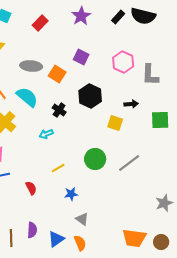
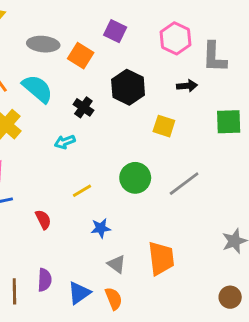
black arrow: (131, 104) -> (187, 86), moved
orange trapezoid: (134, 238) -> (161, 258), moved, turned -105

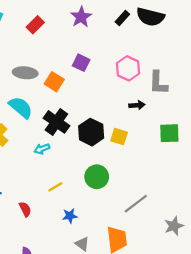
black hexagon: (128, 87) -> (91, 132), moved
black cross: (83, 107) -> (56, 122), size x1.6
gray line: (184, 184) -> (136, 204), moved

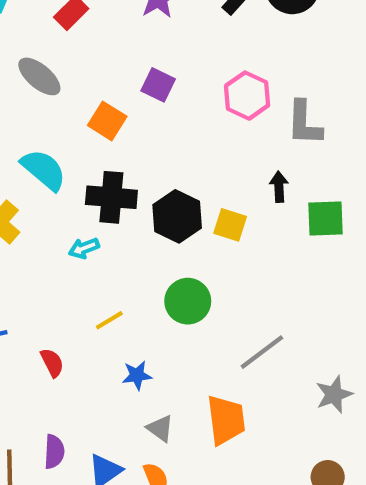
gray ellipse: (25, 73) -> (39, 76), moved, turned 35
black arrow: (137, 105) -> (279, 187), moved, turned -88
black cross: (56, 122) -> (111, 197), turned -30

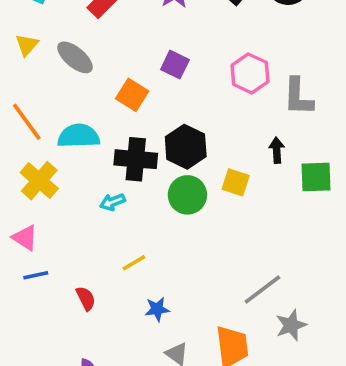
cyan semicircle: (44, 170) -> (79, 136), turned -42
black hexagon: (177, 216) -> (186, 147), moved
green circle: (188, 301) -> (187, 195), moved
gray star: (334, 394) -> (291, 325), moved

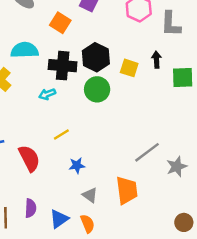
yellow square: (236, 182) -> (129, 68), moved
red semicircle: (86, 298) -> (29, 158), size x1.6
gray star: (291, 325) -> (177, 167), moved

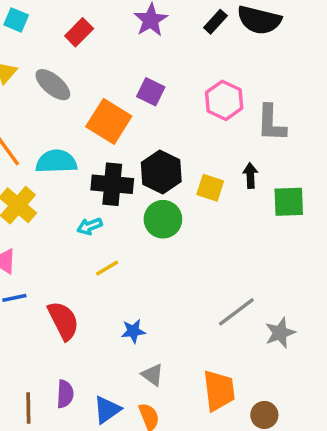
orange square: (60, 23) -> (109, 121), size x1.4
yellow line: (61, 135) -> (107, 268), moved
orange trapezoid: (127, 190) -> (219, 391), moved
brown circle: (184, 222) -> (264, 415), moved

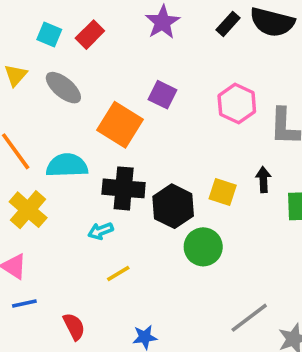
cyan square: (16, 20) -> (49, 35), moved
black hexagon: (161, 172) -> (173, 206), moved
green circle: (163, 219) -> (203, 247), moved
red semicircle: (63, 321) -> (74, 327), size x0.7

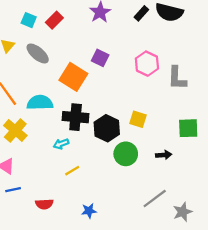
black arrow: (263, 180) -> (164, 155), moved, turned 88
red semicircle: (74, 327) -> (44, 204), turned 114

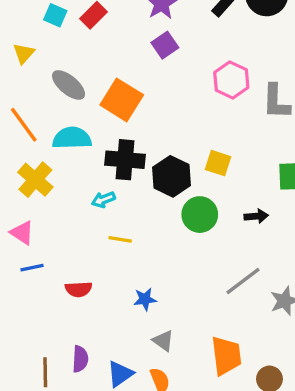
gray ellipse: (38, 54) -> (69, 85), moved
purple square: (100, 58) -> (165, 45), moved, turned 30
yellow line: (72, 171) -> (120, 239), turned 40

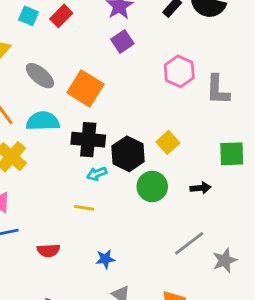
yellow square: (218, 163) -> (168, 142), turned 30
cyan arrow: (103, 200) -> (97, 174), moved

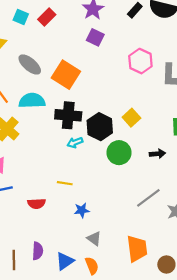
purple square: (122, 42) -> (95, 37), turned -30
yellow line: (84, 208) -> (65, 183), moved

